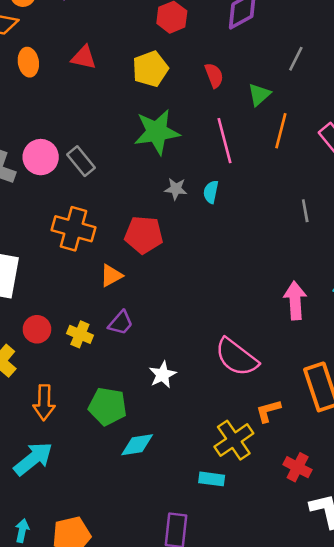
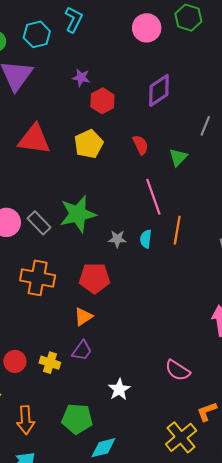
red triangle: (84, 57) -> (34, 139), size x1.6
orange line: (281, 131) -> (177, 230), moved
green star: (157, 132) -> (78, 214), moved
orange triangle: (111, 276) -> (83, 317), moved
pink semicircle: (237, 357) -> (178, 370), size x0.7

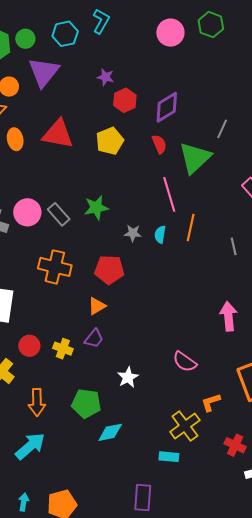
purple diamond: (159, 90) -> (167, 107), moved
green triangle: (178, 157) -> (195, 158), size x1.8
green star: (78, 214) -> (96, 208), size x0.7

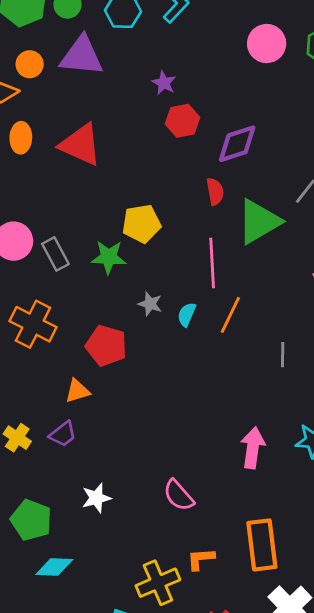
purple triangle: (44, 72) -> (82, 56), turned 44
yellow pentagon: (110, 141) -> (141, 224), moved

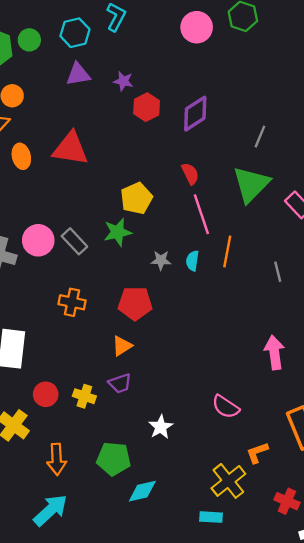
purple triangle: (82, 56) -> (78, 74), moved, size x0.7
red semicircle: (215, 191) -> (190, 174), moved
green triangle: (259, 222) -> (251, 184), moved
orange cross: (33, 324) -> (72, 302), size x0.7
purple trapezoid: (63, 434) -> (120, 383), turned 35

